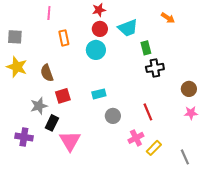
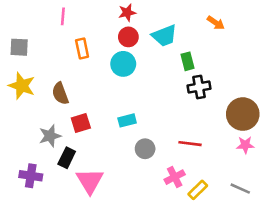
brown circle: (189, 89) -> (243, 114), size x1.6
red line: (148, 112) -> (190, 144), turned -60
gray line: (185, 157) -> (240, 189), moved, turned -42

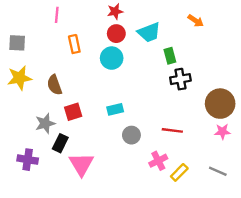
yellow star: (22, 86) -> (19, 78), turned -30

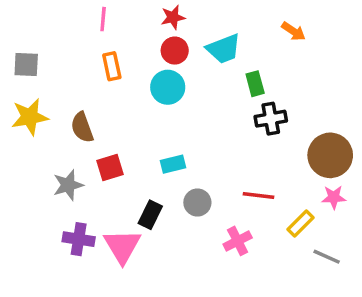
pink line: (57, 15) -> (103, 19), moved
black rectangle: (60, 143) -> (150, 215), moved
purple cross: (28, 160) -> (79, 239), moved
yellow rectangle: (179, 172) -> (300, 223), moved

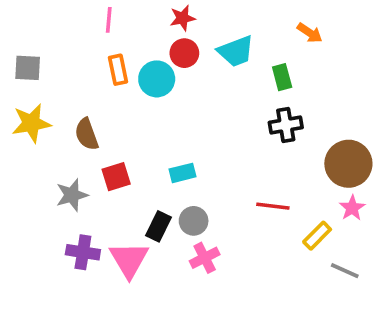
green rectangle: (255, 84) -> (282, 77), moved
cyan circle: (168, 87) -> (157, 79), moved
pink star: (334, 197) -> (352, 208), turned -30
gray circle: (197, 203) -> (194, 221), moved
pink cross: (238, 241) -> (205, 258), moved

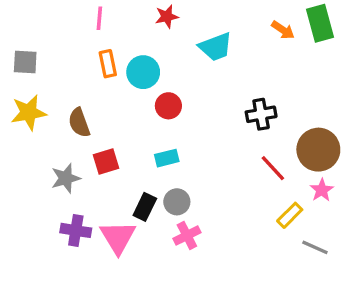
red circle: (184, 53) -> (168, 106), moved
green rectangle: (282, 77) -> (320, 23), moved, size x1.5
red line: (273, 206) -> (273, 168), moved, turned 40

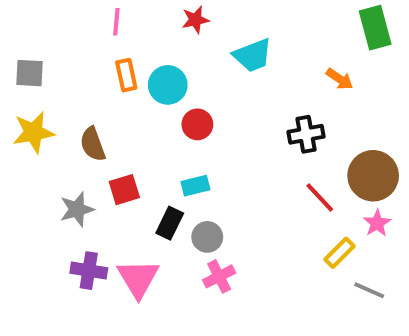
orange arrow: (283, 30) -> (340, 79), moved
black rectangle: (145, 207) -> (170, 223), moved

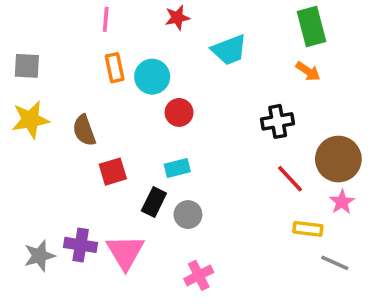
green rectangle: (375, 28) -> (312, 27), moved
gray star: (77, 209) -> (39, 256), moved
yellow rectangle: (340, 253) -> (308, 229), turned 52
pink cross: (219, 276) -> (199, 275), moved

